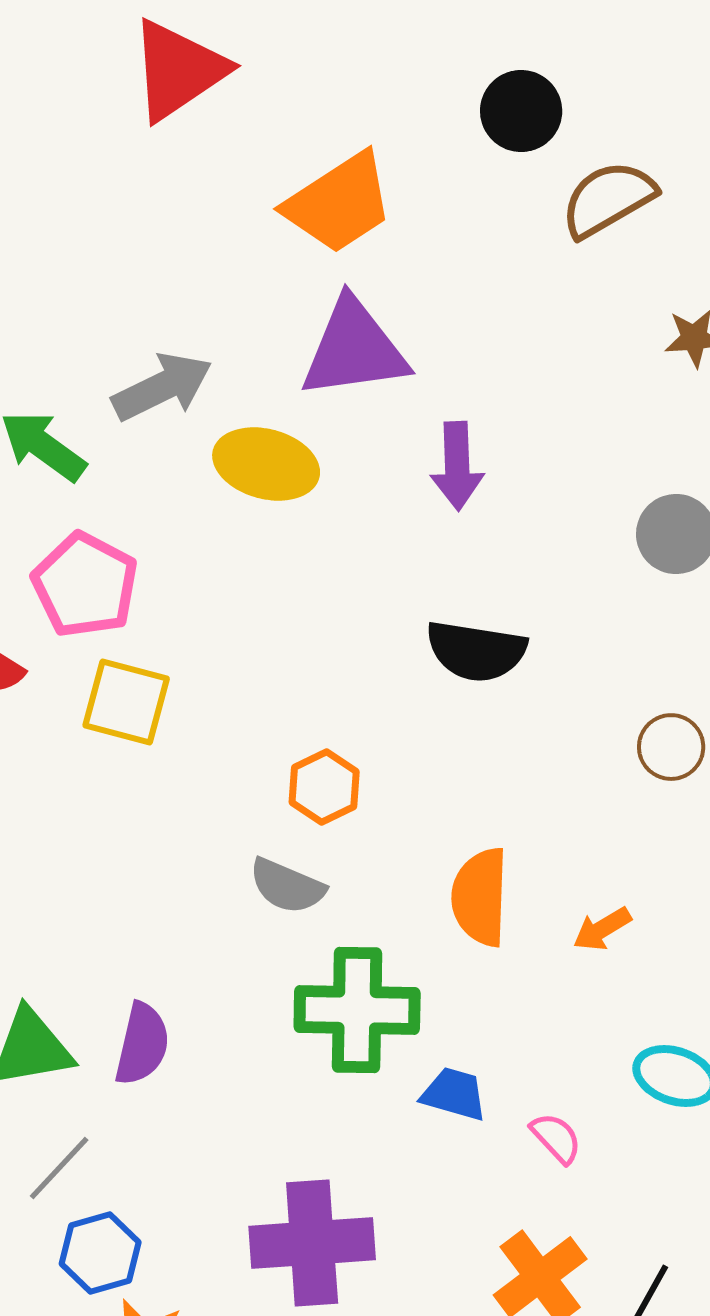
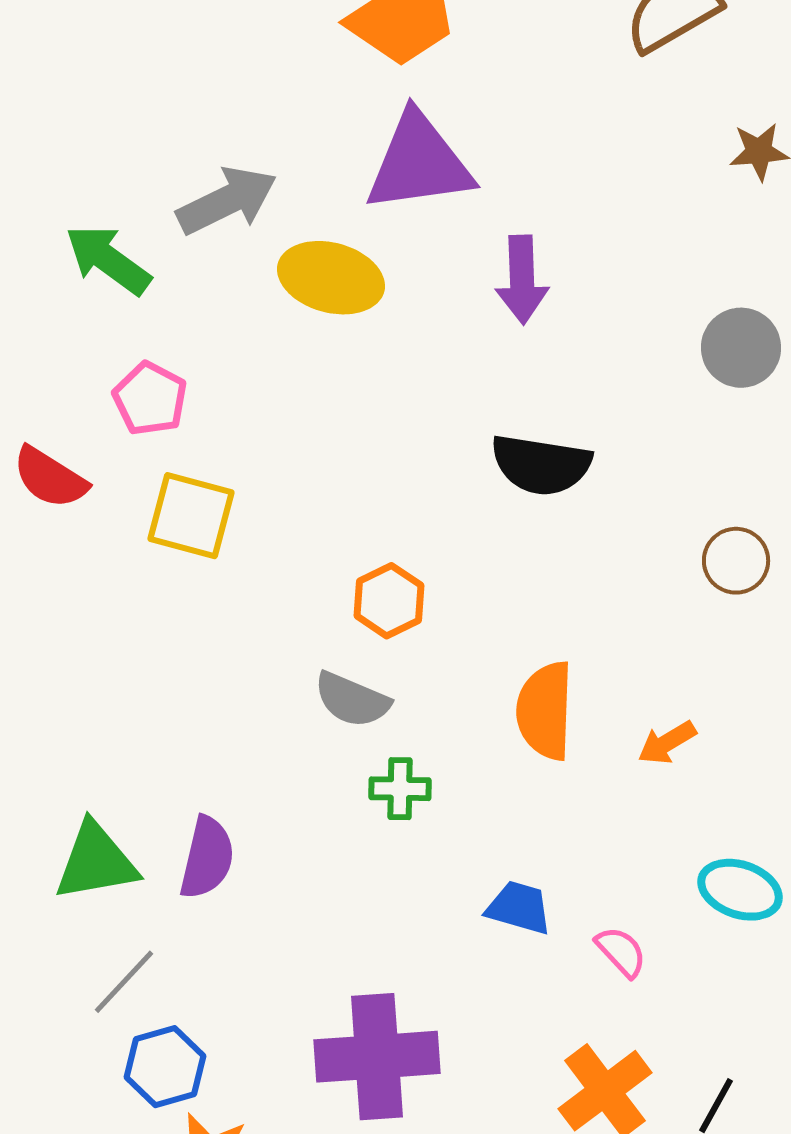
pink pentagon: (85, 585) -> (150, 399), size x0.7
green cross: (357, 1010) -> (400, 789), moved, size x0.5

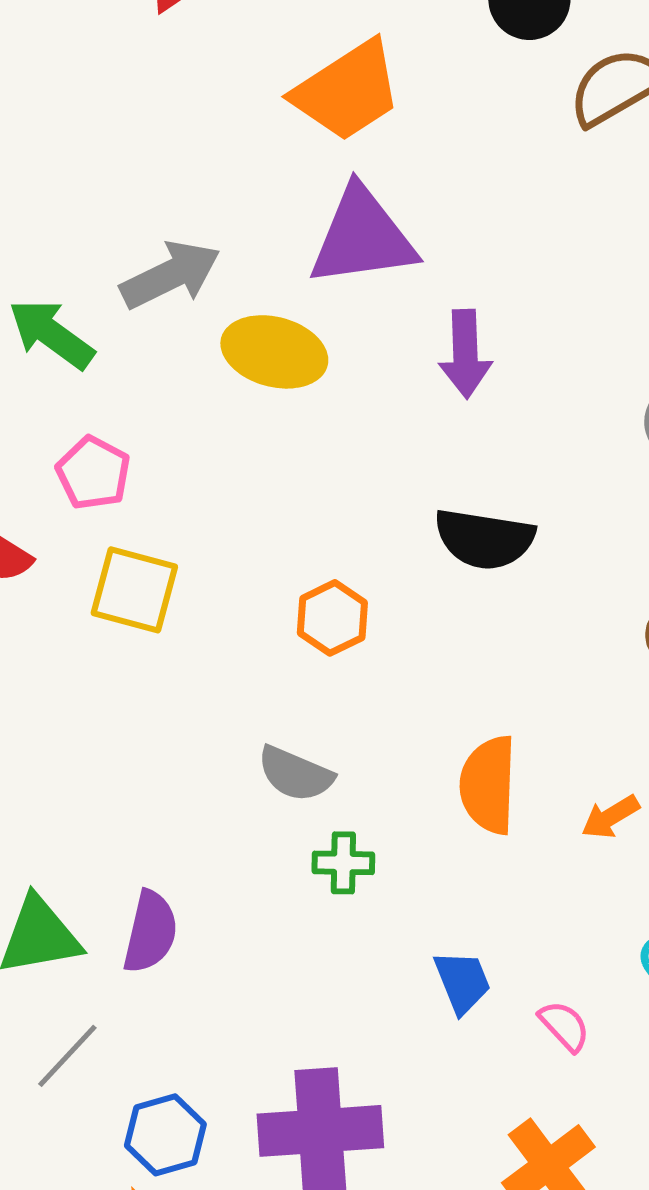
orange hexagon: (389, 601) -> (332, 618), moved
blue trapezoid: (519, 908) -> (462, 982), turned 52
blue hexagon: (165, 1067) -> (165, 1135), moved

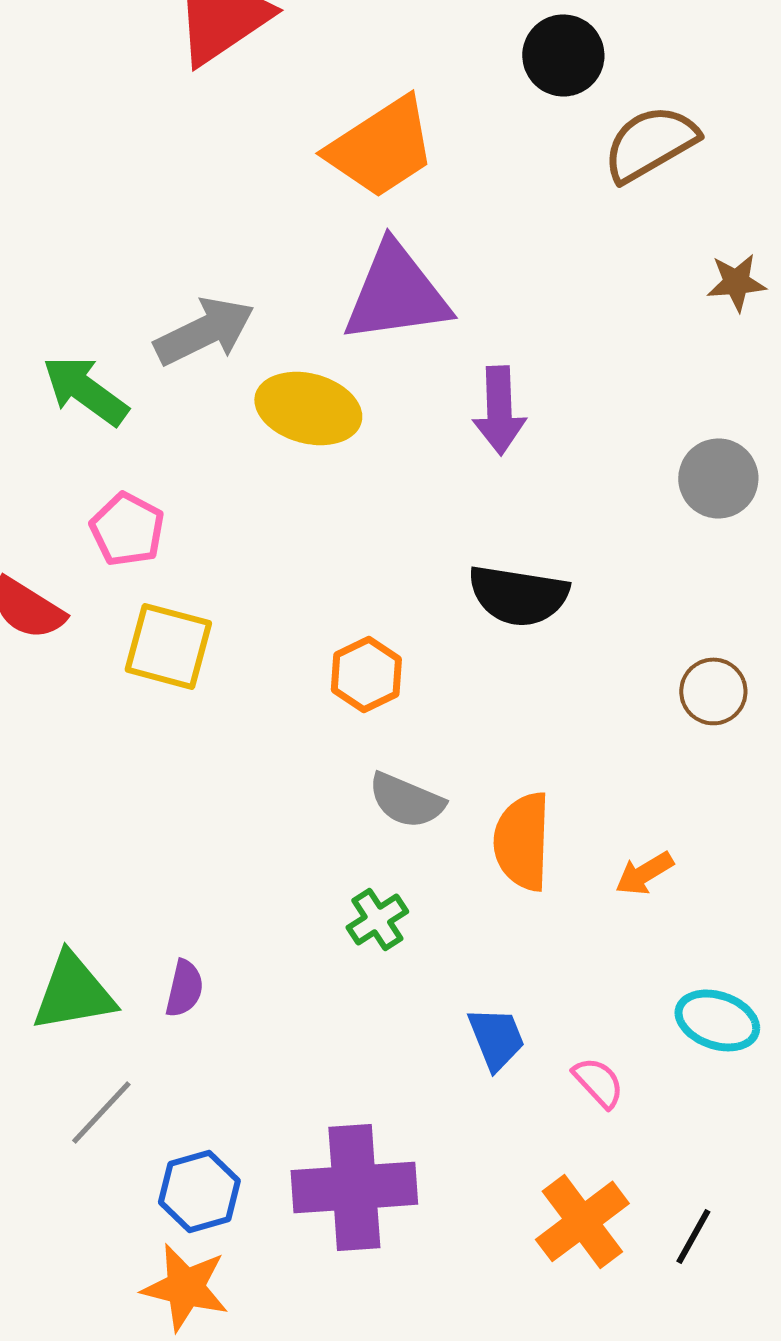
gray semicircle: (295, 774) -> (406, 800), moved
green cross: (343, 863) -> (377, 919), turned -34
purple semicircle: (150, 932) -> (184, 988), size x0.7

